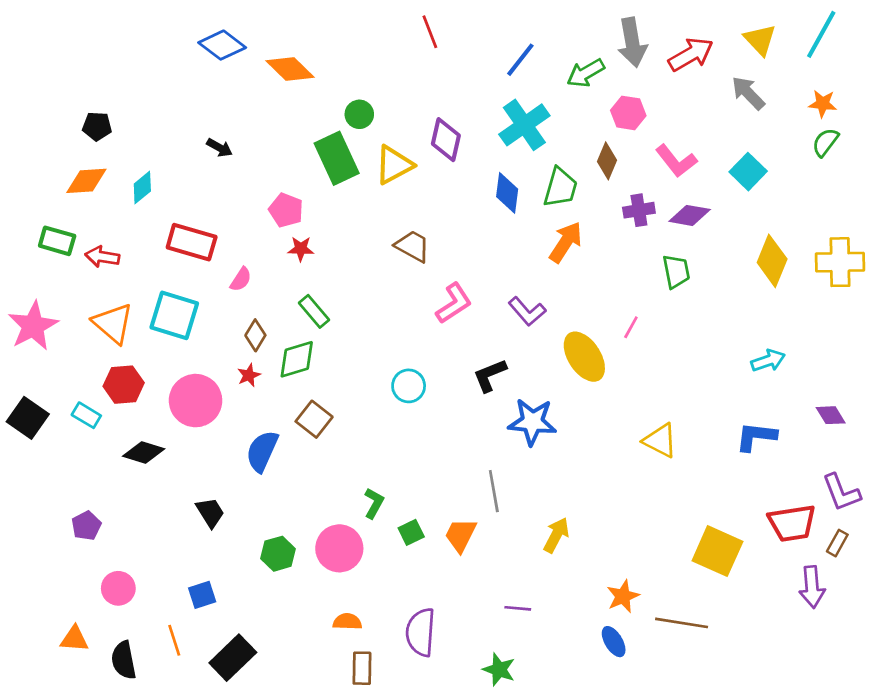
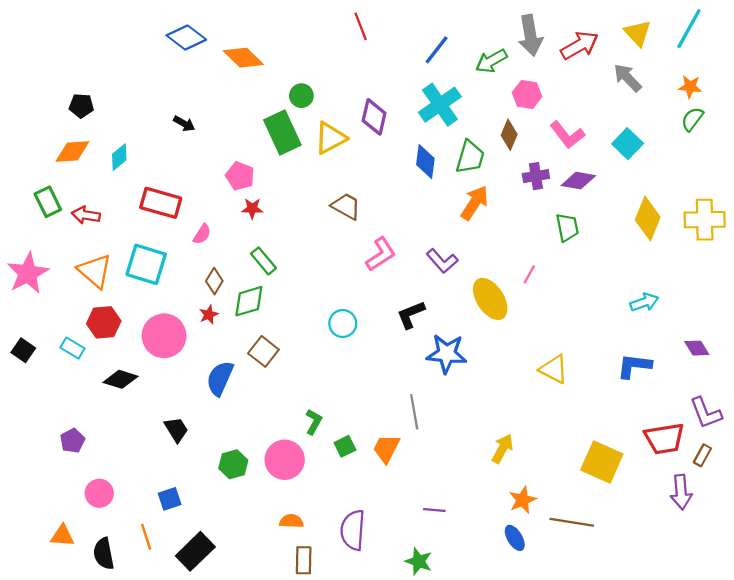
green rectangle: (57, 241) -> (48, 202), turned 48
black square: (28, 418) -> (23, 350), size x0.7
yellow arrow: (556, 535) -> (502, 449), moved

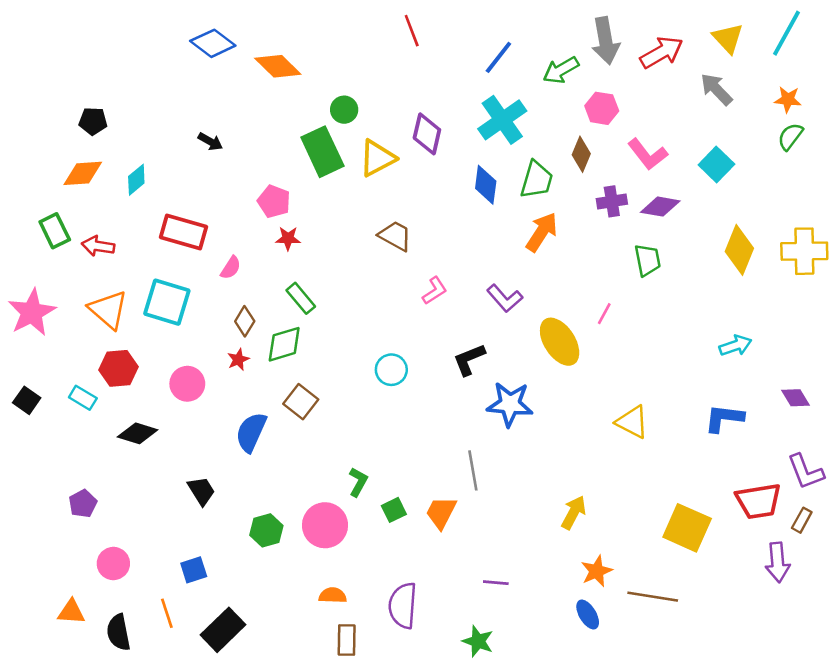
pink L-shape: (381, 254) -> (435, 291), size x0.7
pink circle: (164, 336) -> (187, 384), size x0.7

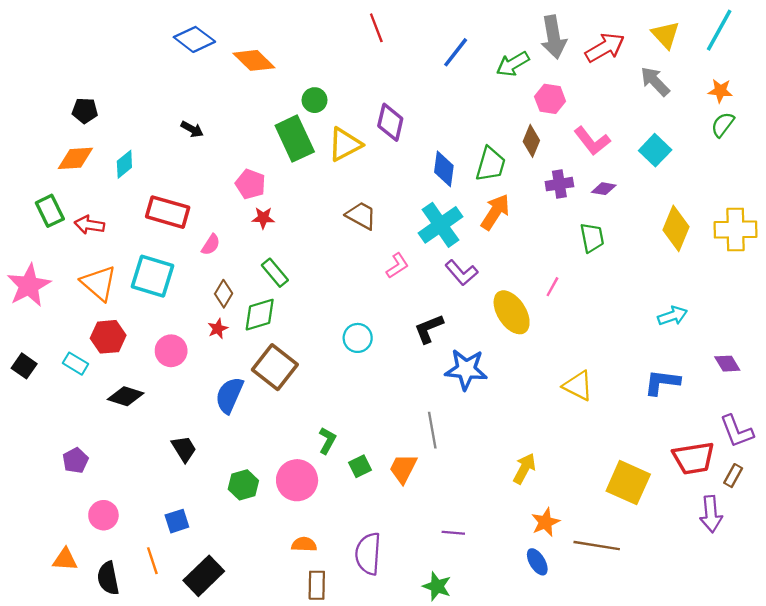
cyan cross: (502, 120) -> (440, 225), moved
purple diamond: (660, 207) -> (604, 189), size x0.7
brown square: (301, 402) -> (275, 367), size x1.4

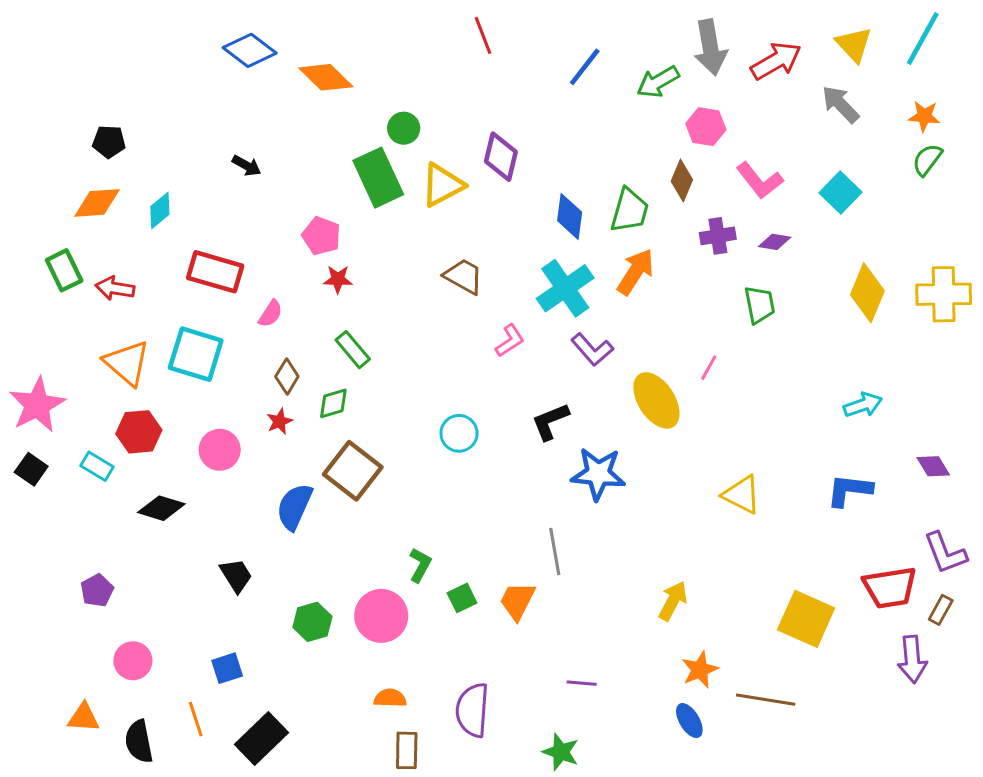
pink star: (29, 285) -> (37, 405), moved
green diamond: (260, 315) -> (333, 403), size x0.7

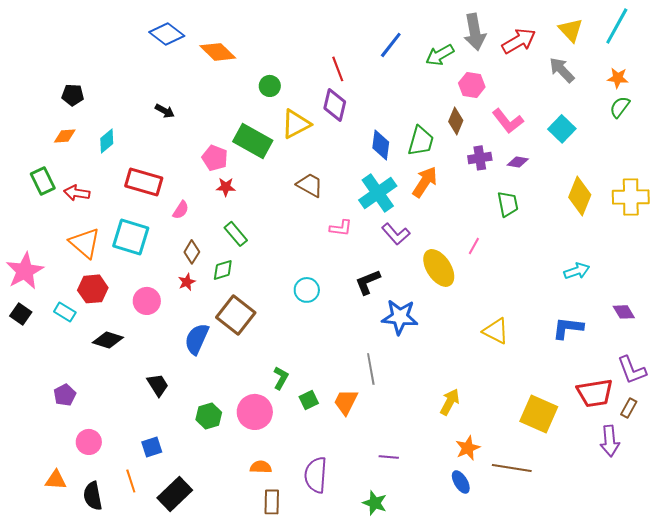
red line: (483, 35) -> (338, 69), moved
green rectangle: (378, 178) -> (253, 141), moved, turned -36
orange diamond: (97, 203) -> (65, 136), size x0.7
pink L-shape: (510, 341) -> (341, 228), turned 40

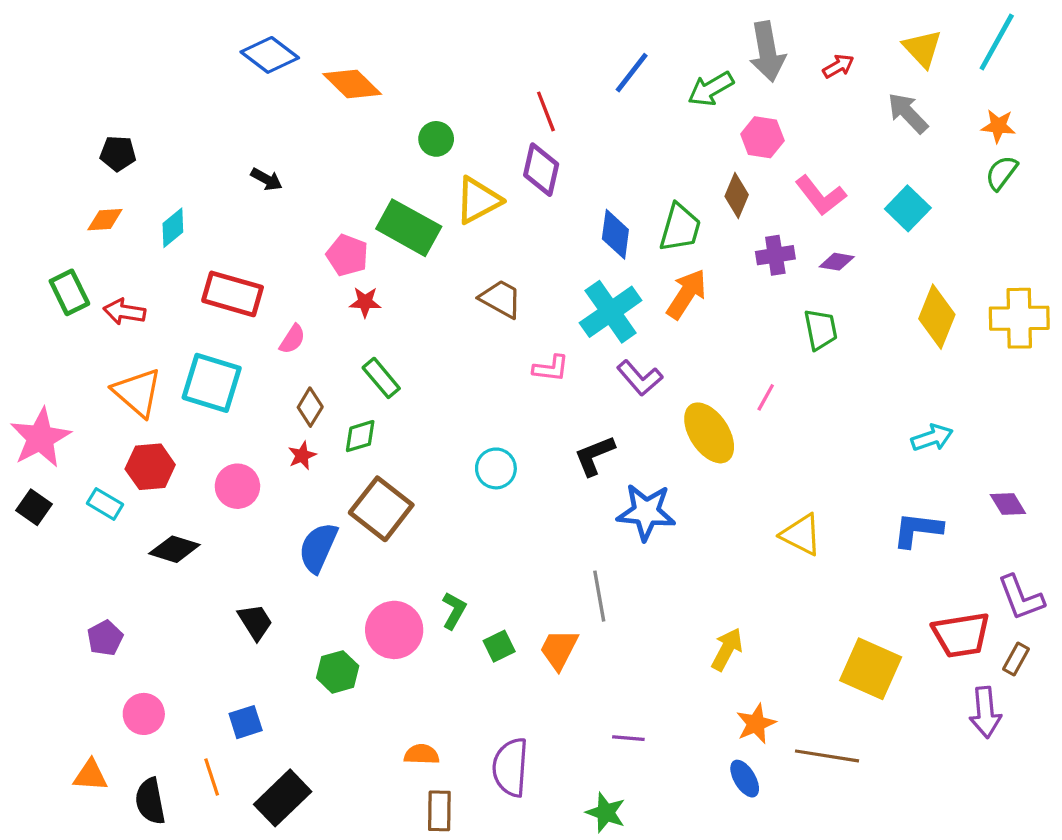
red arrow: (519, 41) -> (838, 66), size x0.6
pink circle: (255, 412) -> (394, 630), moved

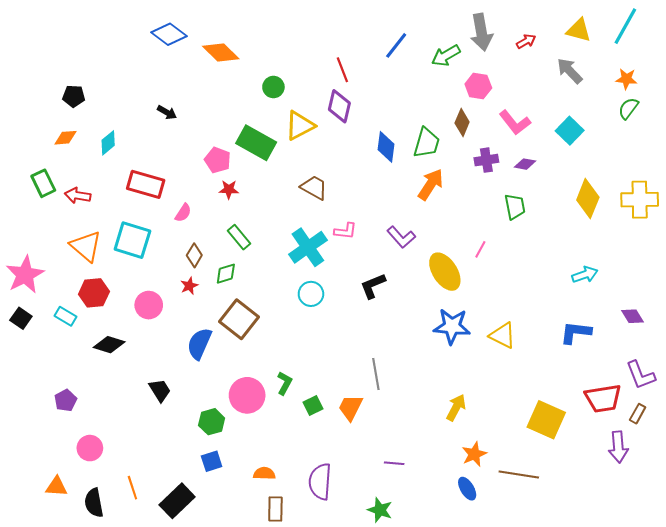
yellow triangle: (922, 48) -> (579, 30), turned -32
cyan cross: (611, 312) -> (308, 247), moved
blue star: (646, 512) -> (452, 326), moved
blue square: (246, 722) -> (212, 461), moved

